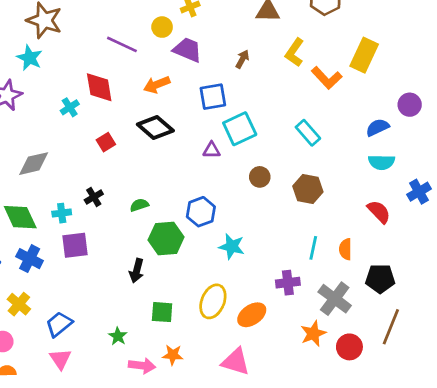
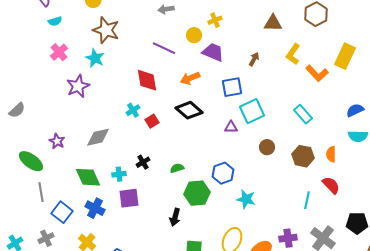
cyan cross: (70, 107) -> (133, 110), moved
red semicircle: (379, 212) -> (331, 185), moved
orange semicircle: (345, 249) -> (331, 154), moved
purple cross: (288, 283) -> (288, 238), moved

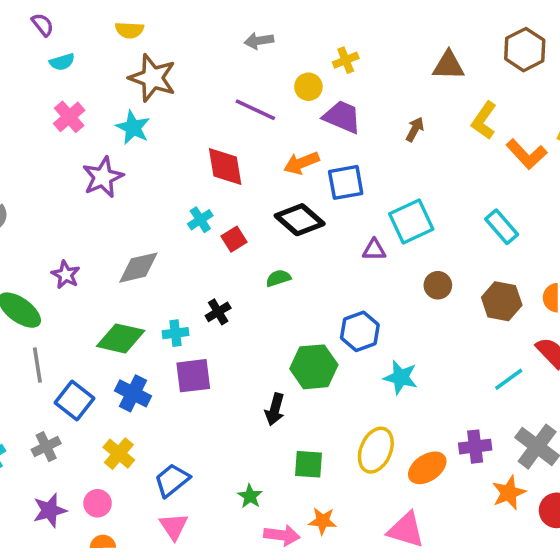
blue square: (232, 87) -> (346, 182), moved
green semicircle: (177, 168) -> (278, 278), moved
green diamond: (88, 177) -> (121, 338), turned -52
cyan line: (307, 200) -> (509, 379), turned 42

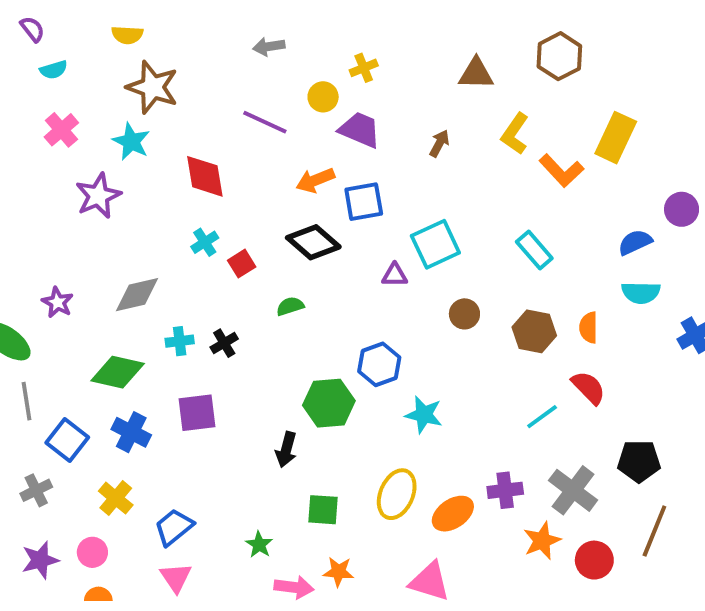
red diamond: (225, 167) -> (205, 176), moved
cyan cross: (176, 333) -> (180, 341), moved

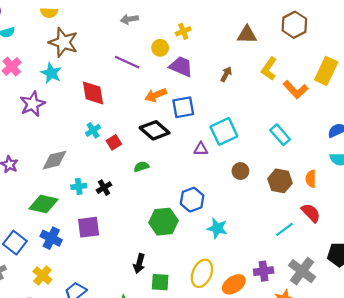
black arrow: (286, 450) -> (139, 263), moved

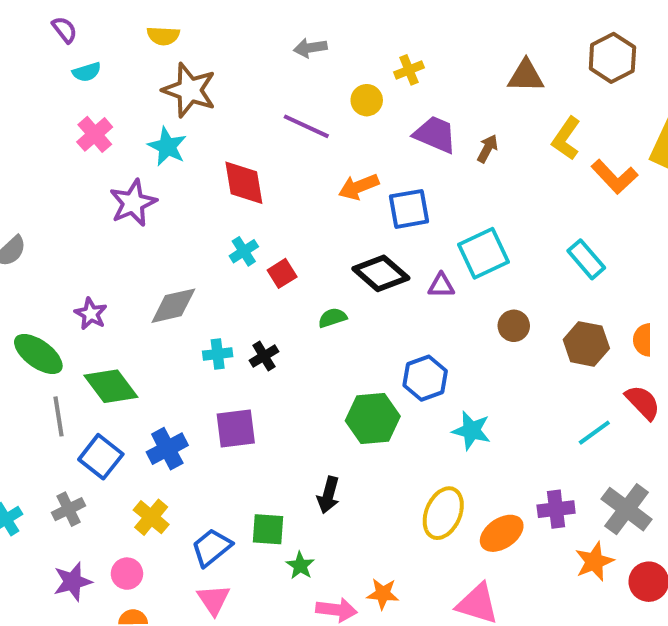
purple trapezoid: (181, 67) -> (435, 134), moved
black diamond: (155, 130) -> (381, 273), moved
green diamond: (44, 204) -> (111, 386), moved, turned 40
blue cross: (51, 238) -> (167, 449), turned 35
green square: (160, 282) -> (268, 529), moved

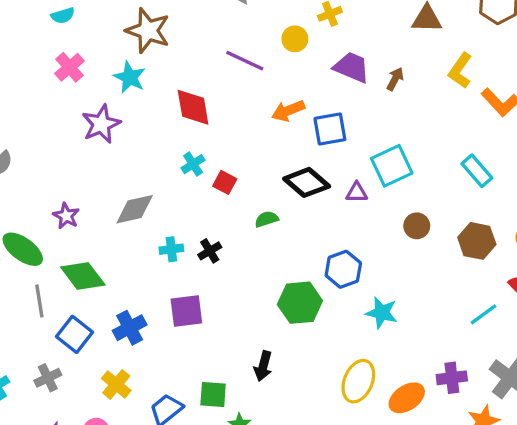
red square: (282, 273) -> (225, 182), turned -30

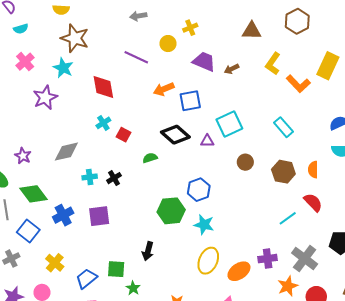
brown arrow: (395, 79) -> (232, 69), turned -144
cyan star: (382, 313) -> (204, 225), moved
blue cross: (130, 328) -> (63, 215), moved

